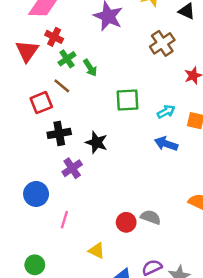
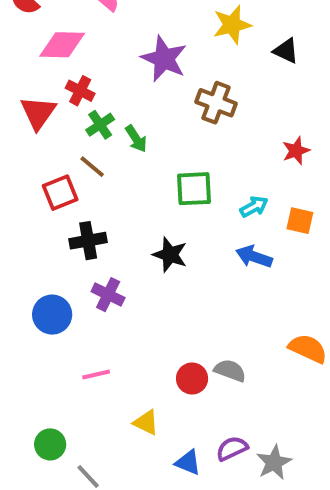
brown cross: (162, 43) -> (216, 103), moved, turned -35
black star: (97, 142) -> (170, 255), moved
purple cross: (72, 168) -> (108, 295), turned -30
blue circle: (36, 194) -> (52, 315), moved
pink line: (64, 220) -> (96, 375), turned 60

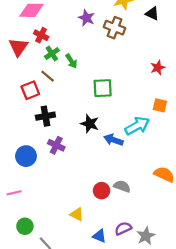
purple star: (164, 59) -> (86, 18), size x0.7
brown cross: (216, 103) -> (115, 28), moved
cyan arrow: (254, 207) -> (137, 126), moved, size x1.6
blue arrow: (254, 257) -> (113, 140), moved
pink line: (96, 375) -> (14, 193), moved

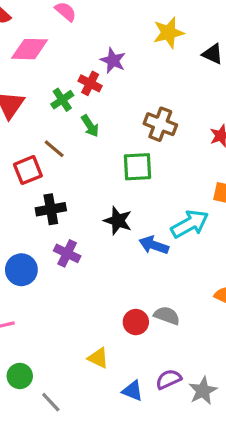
brown cross: (115, 28) -> (160, 124), moved
red cross: (41, 35) -> (90, 83), moved
green cross: (52, 54) -> (62, 100), moved

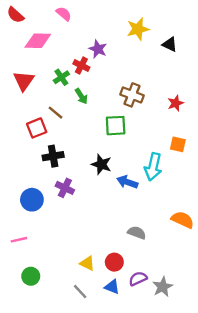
cyan arrow: (190, 224) -> (153, 167), turned 132
red circle: (136, 322) -> (114, 262), moved
gray line: (51, 402) -> (80, 292), moved

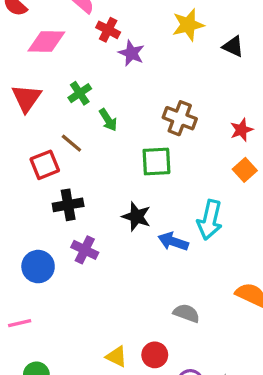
red cross: (81, 66) -> (108, 30), moved
orange square: (178, 144) -> (245, 170), moved, turned 35

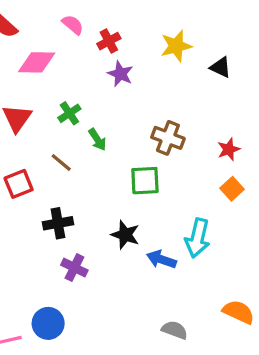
red cross: (108, 30) -> (109, 41), moved, turned 35
red square: (45, 165) -> (19, 184), moved
blue circle: (38, 267) -> (48, 323), moved

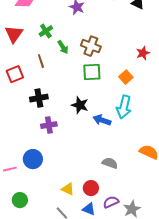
brown cross: (168, 138) -> (91, 46), moved
brown line: (61, 163) -> (41, 61), turned 32
orange square: (232, 189) -> (126, 77), moved
purple cross: (74, 268) -> (49, 125), turned -35

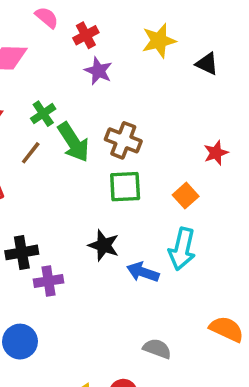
green arrow: (63, 47) -> (73, 142), size x1.6
brown line: (41, 61) -> (31, 153), moved, turned 56
black cross: (39, 98) -> (22, 252), moved

